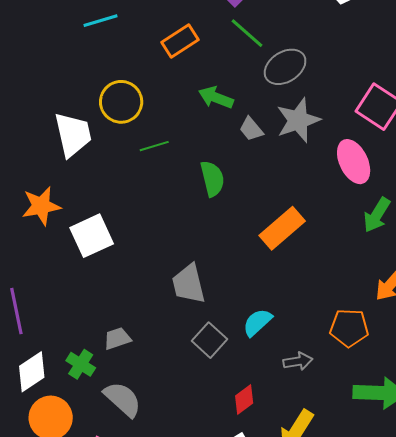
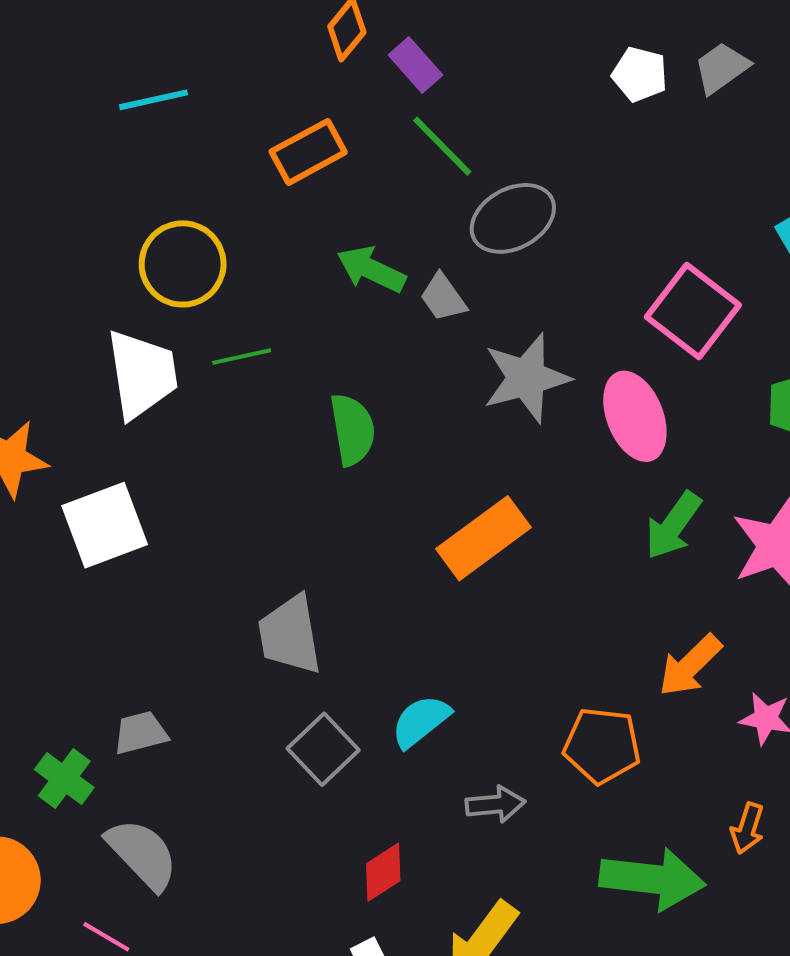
gray star: (298, 120) -> (526, 378), moved
gray trapezoid: (251, 129) -> (443, 298), moved
white trapezoid: (73, 135) -> (142, 374), moved

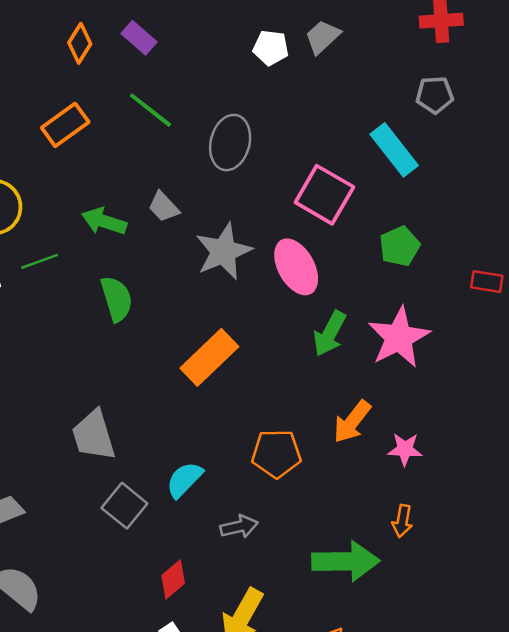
purple rectangle: (415, 65) -> (139, 38), moved
gray ellipse: (513, 218) -> (230, 143), moved, turned -40
green arrow: (371, 269) -> (104, 221), moved
orange pentagon: (602, 746) -> (276, 454), moved

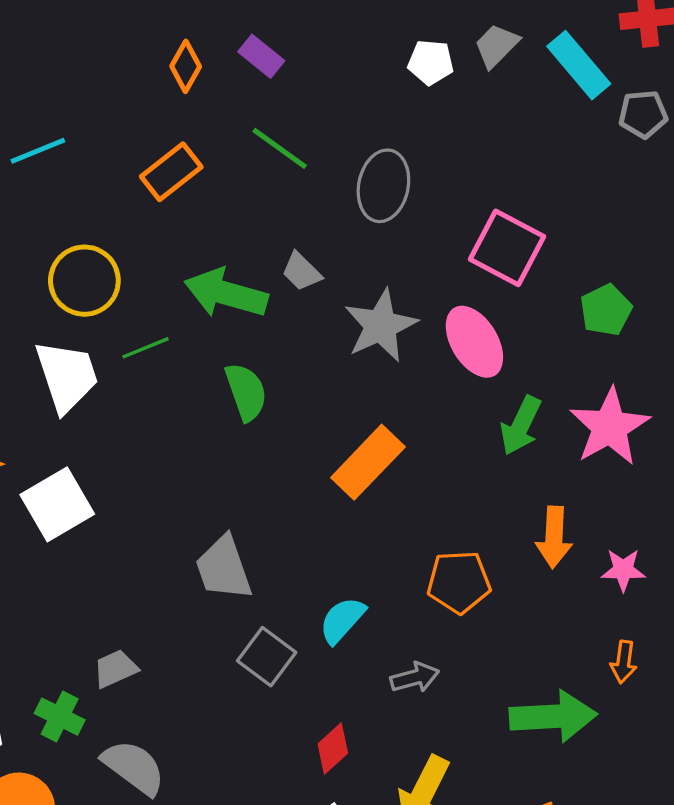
cyan rectangle: (394, 150) -> (579, 65), moved
green arrow: (104, 221) -> (226, 293), size x1.4
orange arrow: (352, 422) -> (554, 537), turned -33

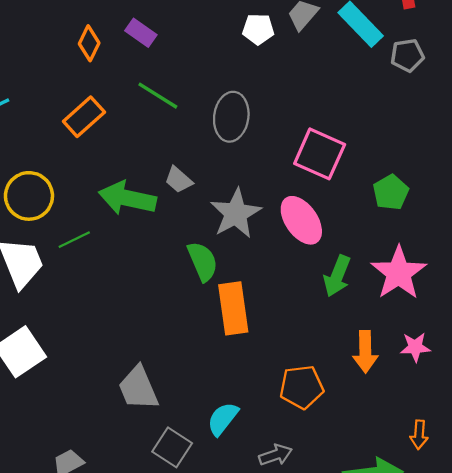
green semicircle: (246, 392) -> (203, 261), moved
orange rectangle: (368, 462) -> (233, 308), turned -48
pink star: (623, 570) -> (415, 347), moved

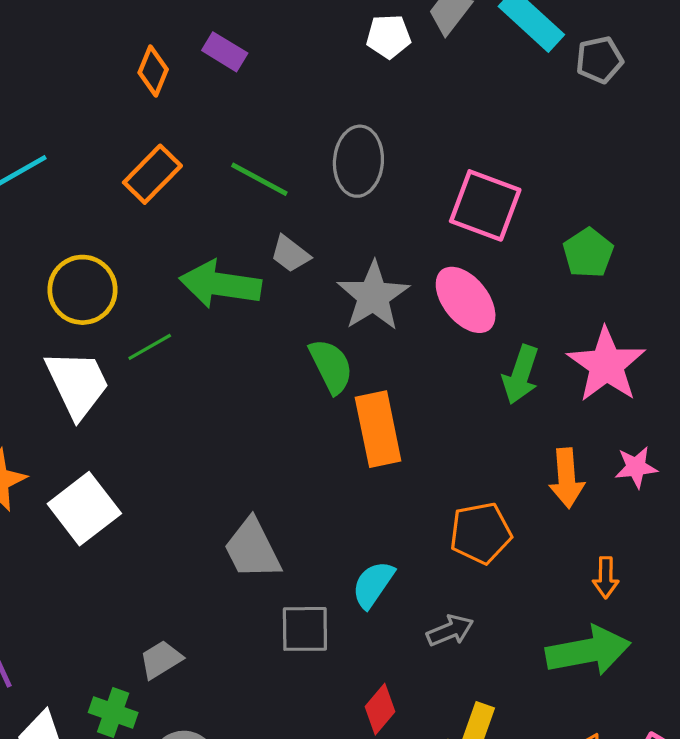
green line: (158, 96) -> (259, 179), moved
orange arrow: (419, 435) -> (606, 578), moved
gray square: (172, 447) -> (305, 629), turned -30

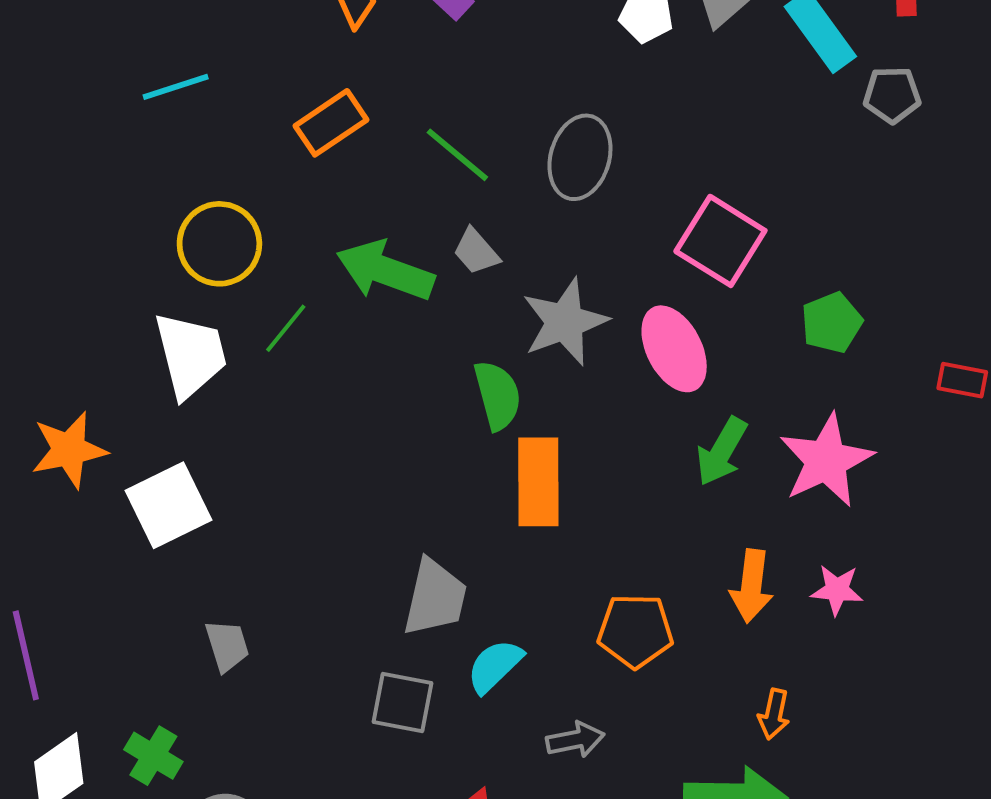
green line: (150, 347) -> (286, 328), turned -33
gray trapezoid: (252, 549) -> (435, 598), moved, turned -152
gray trapezoid: (161, 659) -> (227, 646), moved, turned 93

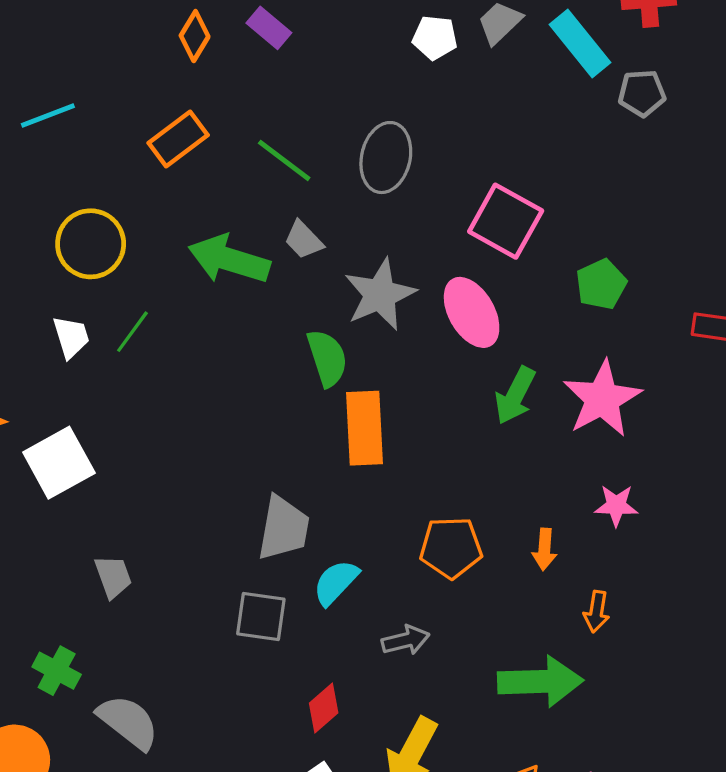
green line: (286, 328) -> (132, 332), moved
white trapezoid: (190, 355) -> (71, 337), size x0.6
orange arrow: (751, 586) -> (544, 549), moved, size x0.7
orange arrow: (774, 714) -> (596, 612), moved

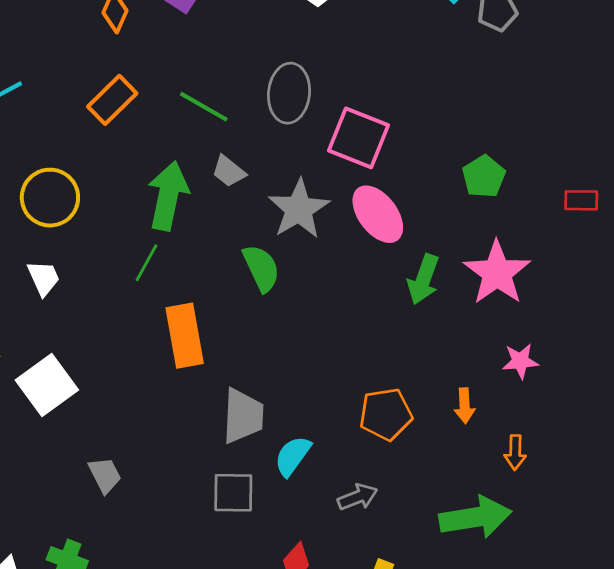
pink square: (506, 221) -> (359, 138), moved
green arrow: (229, 259) -> (168, 196), turned 92
green line: (132, 332) -> (146, 263), moved
orange rectangle: (364, 428) -> (185, 336), moved

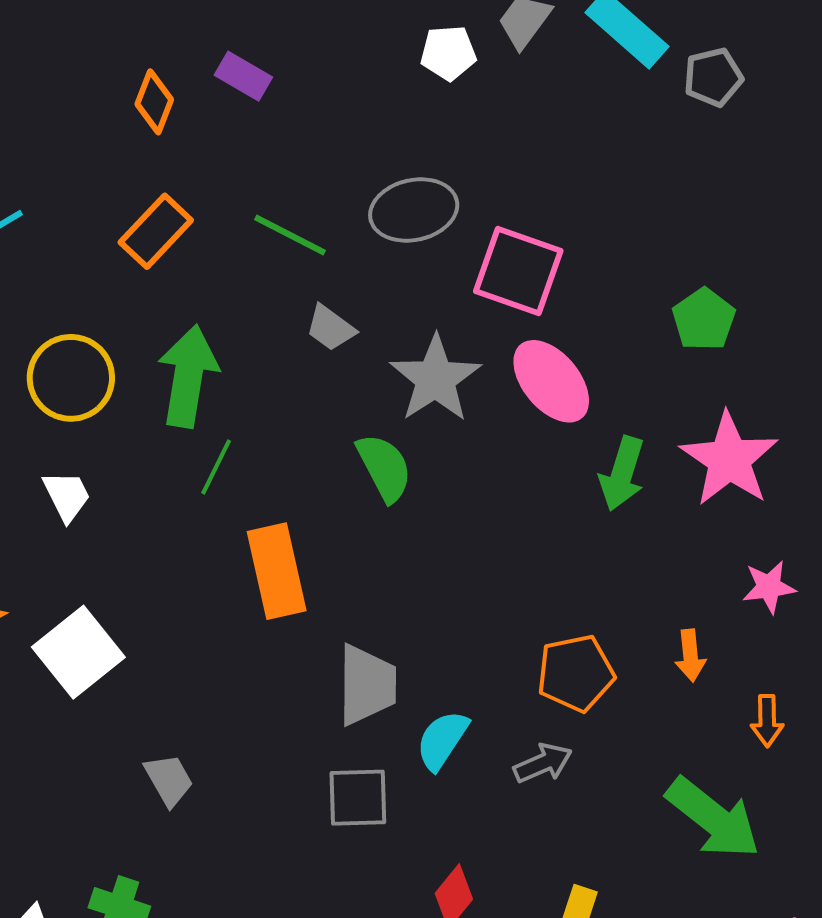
gray ellipse: (289, 93) -> (414, 210), turned 74
green arrow: (168, 196) -> (188, 376), moved
gray arrow: (358, 497) -> (543, 763), moved
green arrow: (475, 517) -> (713, 818), turned 50

